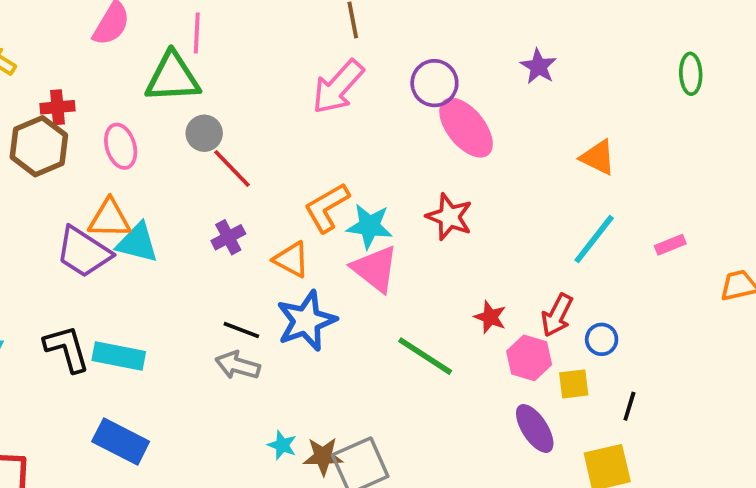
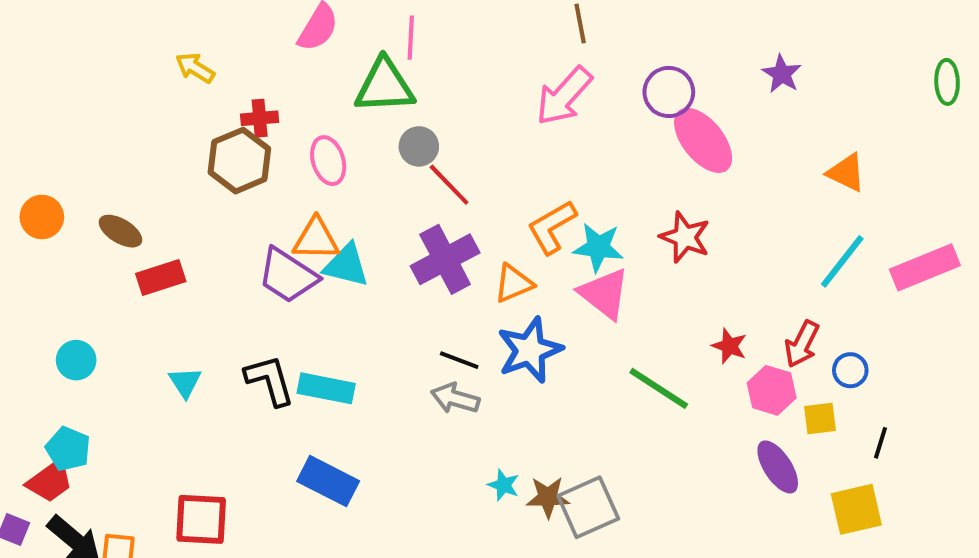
purple cross: (228, 237) -> (445, 259), size x1.8
pink rectangle: (670, 245) -> (925, 267), size x2.0
orange triangle: (291, 260) -> (514, 284), turned -51

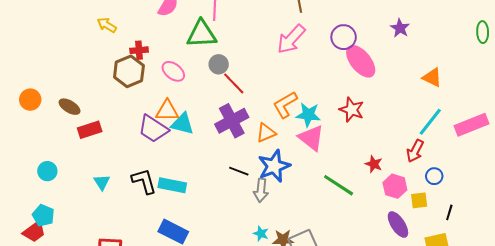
pink ellipse: (328, 161) -> (173, 71), turned -35
red arrow: (802, 344) -> (415, 151), moved
gray arrow: (455, 398) -> (261, 190), moved, turned -100

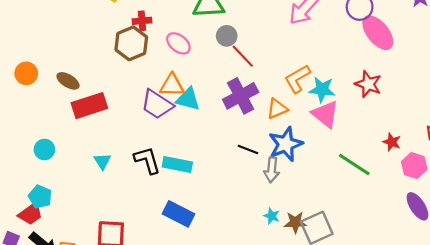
red rectangle: (90, 130) -> (89, 106), size x1.4

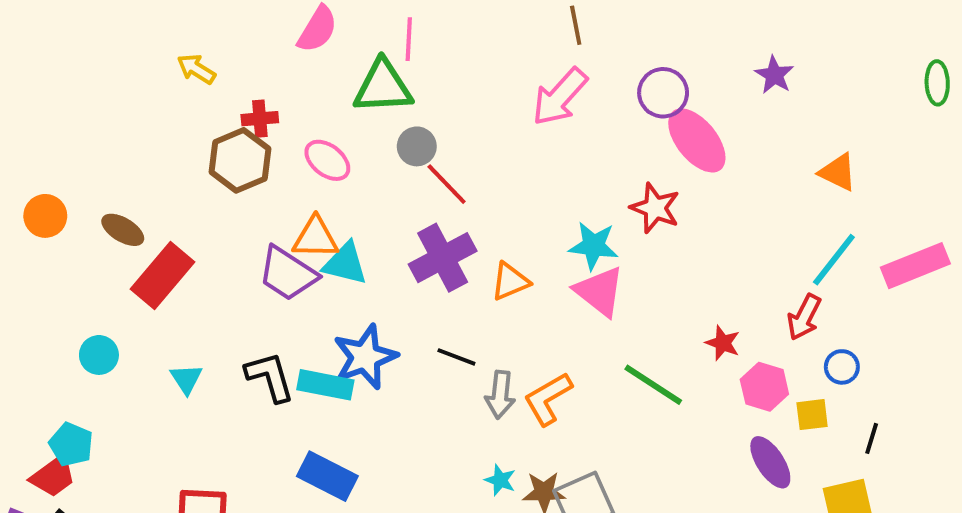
orange L-shape: (297, 79) -> (548, 399), moved
red star: (368, 84) -> (655, 208), moved
red rectangle: (89, 106) -> (162, 276), turned -32
blue star: (286, 144) -> (365, 357), moved
cyan circle: (44, 149) -> (99, 355), moved

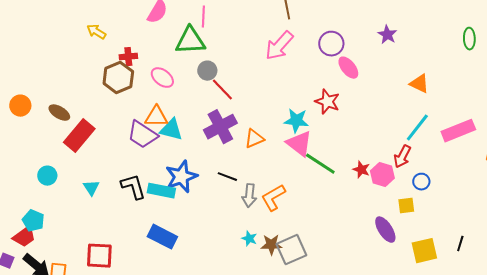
pink ellipse: (697, 140) -> (348, 68), size x0.7
green line: (653, 385) -> (320, 164), moved
pink hexagon: (764, 387) -> (382, 175), moved
black line: (872, 438) -> (460, 244), moved

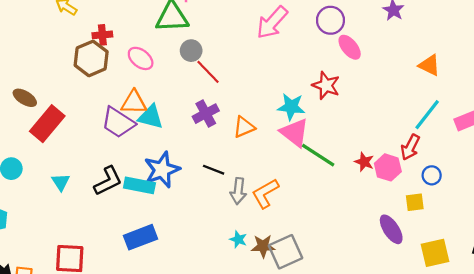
purple cross: (220, 127) -> (206, 114), size x0.7
black L-shape: (133, 187) -> (108, 181), turned 80
blue rectangle: (162, 237) -> (141, 237), turned -48

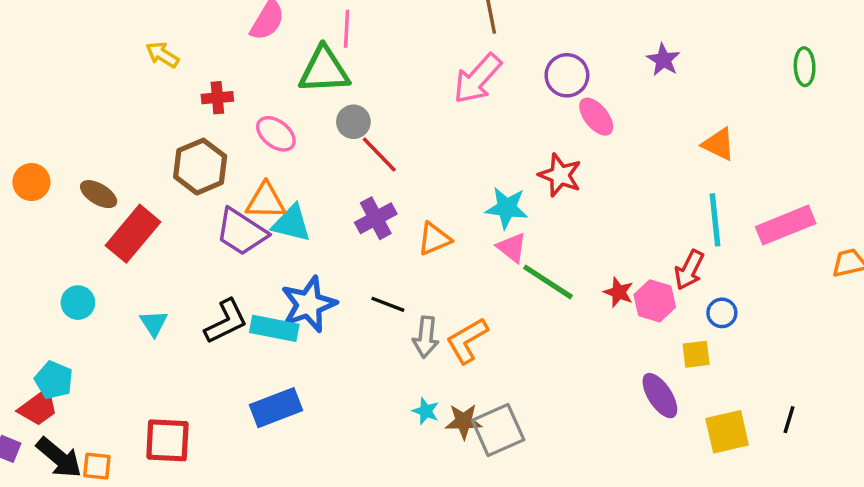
brown hexagon: (91, 58) -> (200, 167), moved
cyan line: (427, 115) -> (715, 220), turned -44
pink triangle: (295, 133) -> (512, 247), size x0.7

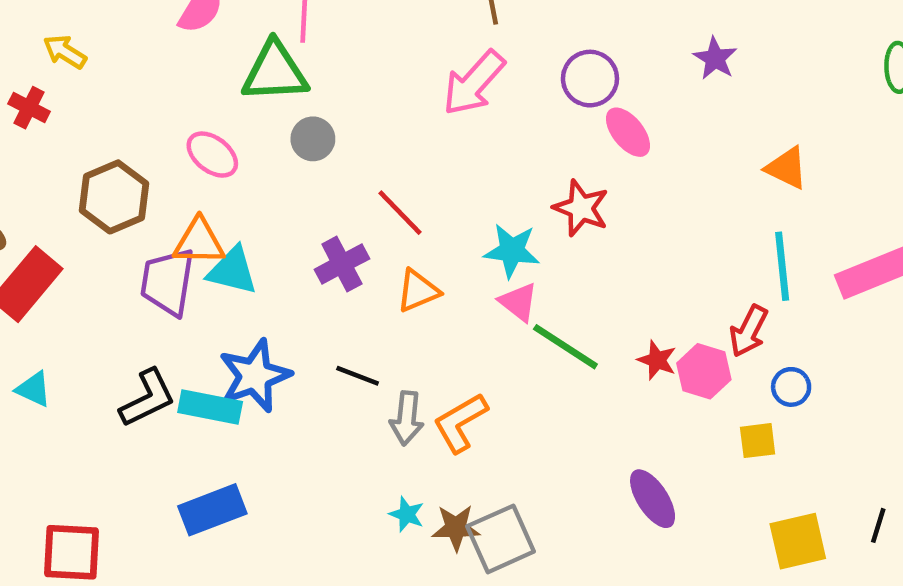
red cross: (217, 98) -> (29, 108), moved, turned 32
red line: (379, 154) -> (400, 213), moved
purple trapezoid: (241, 232) -> (168, 282), turned 66
cyan triangle: (154, 323) -> (34, 389), moved, turned -32
purple ellipse: (660, 396) -> (653, 499), moved

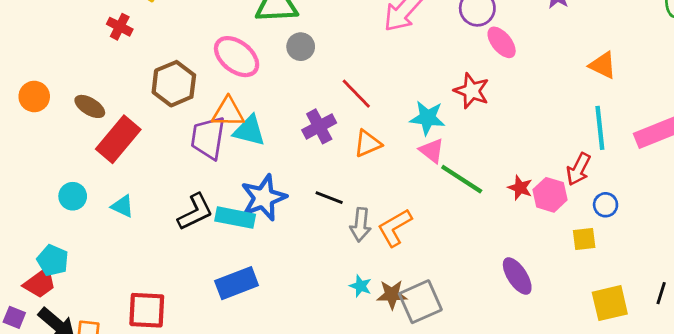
pink ellipse: (212, 155) -> (237, 57), size x1.4

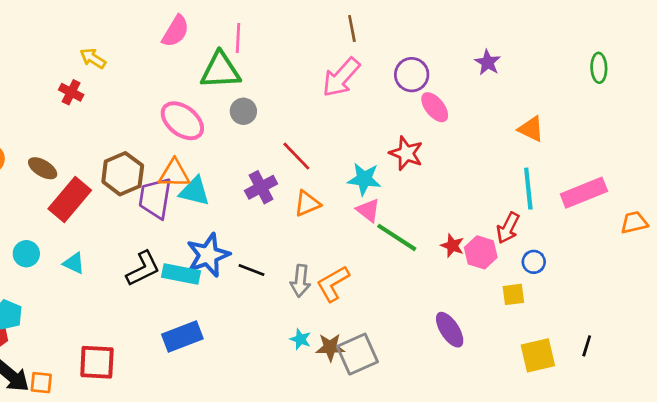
brown hexagon: (174, 84) -> (123, 174), moved
black line: (329, 198) -> (252, 270), moved

